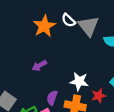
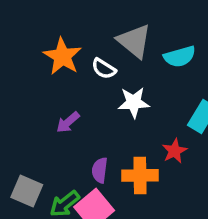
white semicircle: (68, 20) -> (104, 69), moved
white star: (79, 81) -> (134, 102), moved

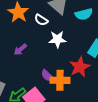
red star: (175, 151) -> (80, 67), size x1.5
purple semicircle: (100, 170) -> (47, 76), moved, turned -56

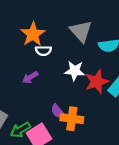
white semicircle: (41, 20) -> (43, 51), moved, turned -40
red star: (80, 67) -> (97, 82), moved

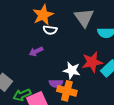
white star: (75, 71) -> (72, 70), moved
purple semicircle: (58, 112) -> (56, 83), turned -56

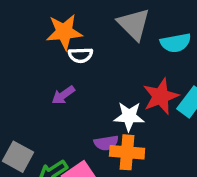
orange star: (43, 15) -> (64, 32), turned 30

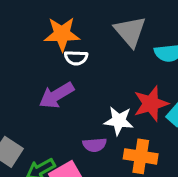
purple arrow: (63, 95) -> (56, 95), size x1.5
orange cross: (127, 152) -> (141, 156), moved

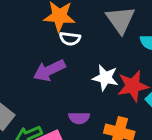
white star: (119, 121) -> (105, 78), moved

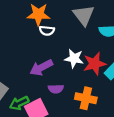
purple arrow: (49, 70) -> (41, 68), moved

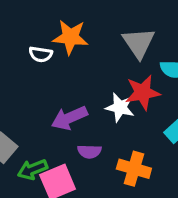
white semicircle: (47, 31) -> (41, 54), moved
red star: (95, 64) -> (143, 92), moved

